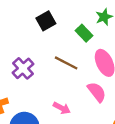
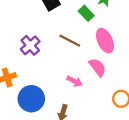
pink arrow: (62, 108) -> (75, 81), moved

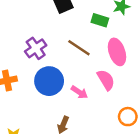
green rectangle: (86, 13) -> (100, 20), turned -35
blue circle: (31, 99) -> (49, 81), moved

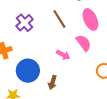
brown line: (79, 48) -> (59, 19), turned 30
blue circle: (49, 81) -> (28, 71), moved

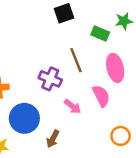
purple cross: (25, 23) -> (50, 79), moved, turned -36

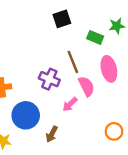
pink semicircle: (101, 96) -> (86, 86), moved
pink arrow: (73, 106) -> (70, 104), turned 98

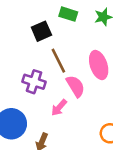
black square: (62, 19) -> (41, 31), moved
green rectangle: (95, 37) -> (68, 14), moved

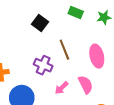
black square: (41, 31) -> (40, 23), moved, turned -35
pink semicircle: (76, 86) -> (86, 85), moved

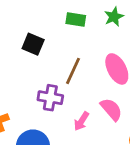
brown line: (64, 50) -> (73, 71), turned 60

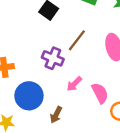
pink semicircle: (111, 109) -> (100, 93), moved

